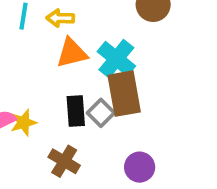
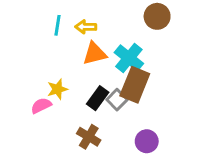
brown rectangle: (124, 94) -> (135, 85), turned 32
black rectangle: (76, 111) -> (98, 98), turned 40
yellow star: (24, 123) -> (57, 89), moved

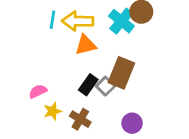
yellow arrow: (86, 27) -> (78, 21), size x1.6
cyan cross: (129, 58) -> (121, 21), moved
yellow star: (57, 89) -> (52, 111), moved

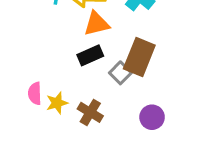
black rectangle: (88, 85) -> (90, 55), moved, turned 30
pink semicircle: (38, 91) -> (35, 93), moved, turned -66

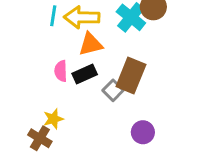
pink semicircle: (35, 93) -> (61, 71), moved
brown cross: (90, 112) -> (40, 138), moved

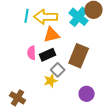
gray square: (113, 90) -> (58, 70), moved
yellow star: (53, 119) -> (51, 81), moved

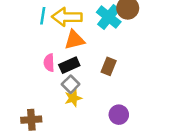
brown rectangle: (79, 56) -> (109, 66), size x0.6
gray square: (58, 70) -> (71, 84), moved
brown cross: (18, 98) -> (31, 120), turned -35

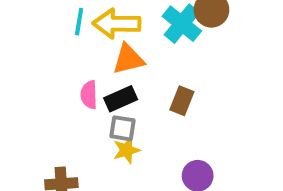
gray square: (71, 84) -> (123, 128), turned -36

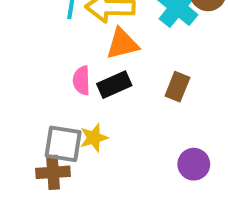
gray square: (123, 128) -> (63, 144), moved, size x1.4
yellow star: (126, 150) -> (94, 138), moved

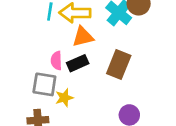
brown rectangle: (177, 87) -> (119, 65), size x1.5
gray square: (63, 144) -> (44, 84), moved

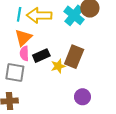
orange triangle: (83, 37) -> (23, 38), moved, turned -30
yellow star: (64, 98) -> (58, 66), moved

